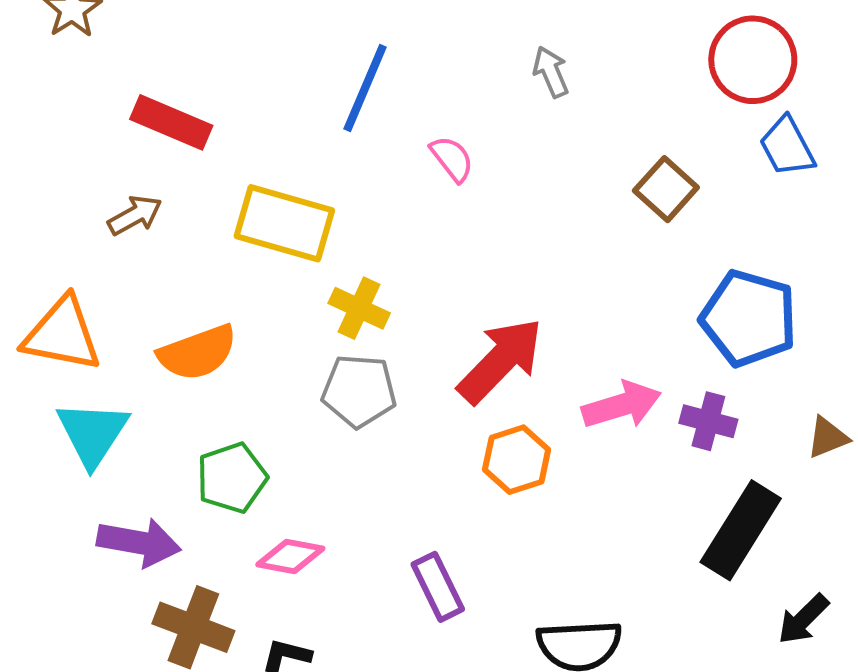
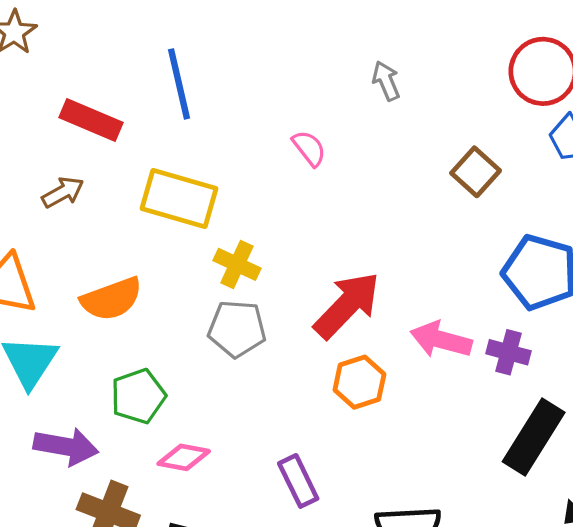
blue line: (365, 88) -> (179, 84), moved, turned -36
pink arrow: (622, 405) -> (441, 340), turned -148

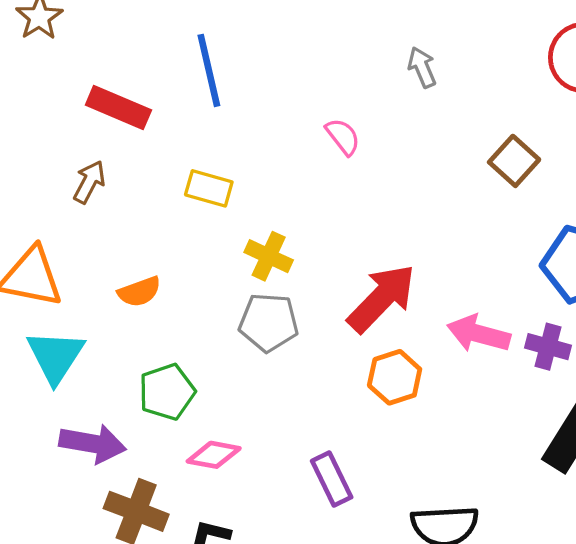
brown arrow: (63, 192) -> (89, 182), turned -33
yellow rectangle: (179, 198) -> (209, 188), size x0.6
orange semicircle: (111, 299) -> (139, 292), size x0.7

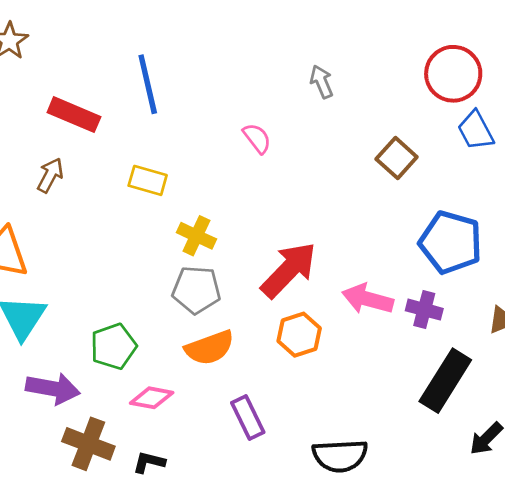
orange semicircle: (139, 292) -> (210, 348), moved, size x1.4

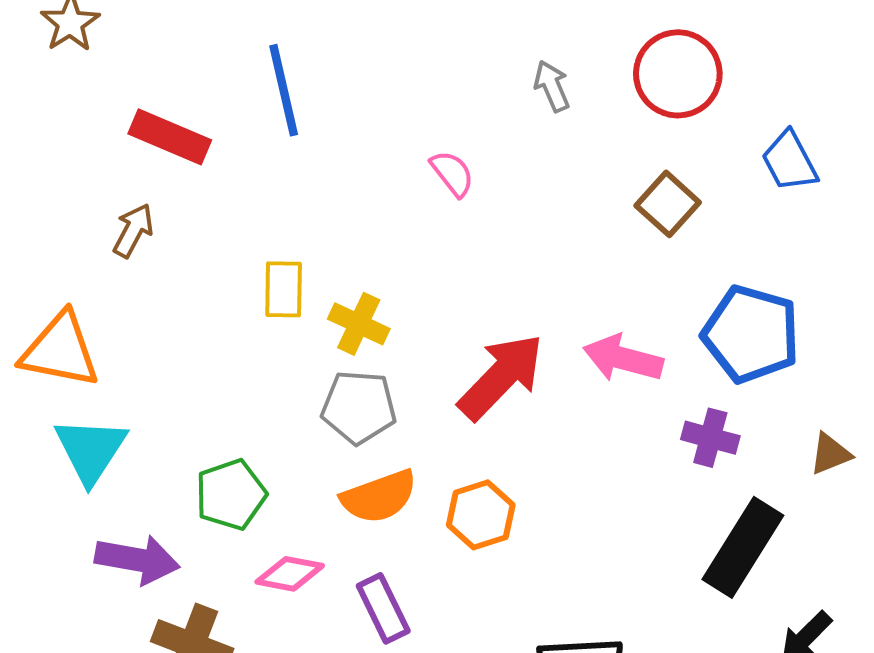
red circle: (453, 74) -> (678, 74), moved
yellow rectangle: (148, 180) -> (284, 289), moved, turned 75
pink arrow: (368, 299) -> (623, 358), moved
orange hexagon: (299, 335) -> (481, 515), moved
purple rectangle: (248, 418) -> (383, 608), moved

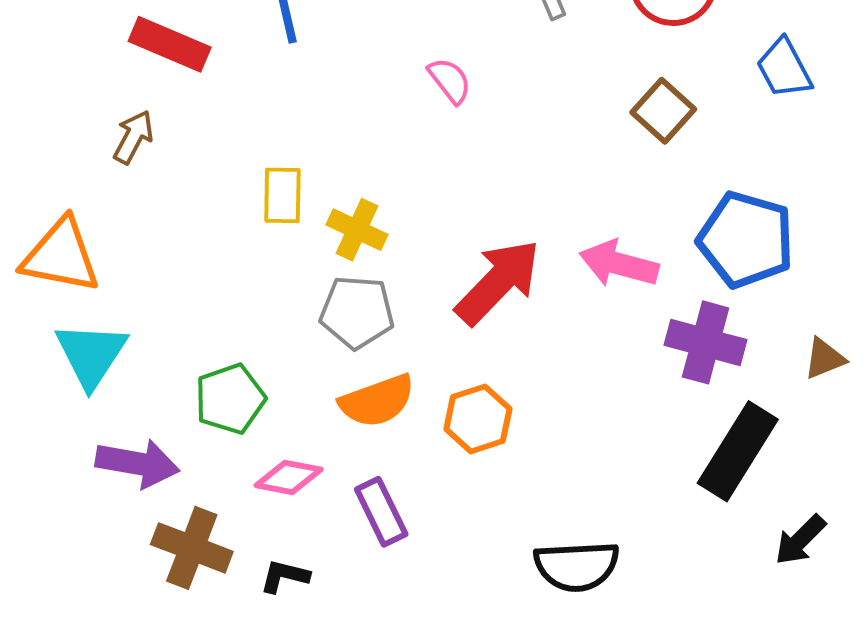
purple cross: (710, 438) -> (706, 342), size x1.4

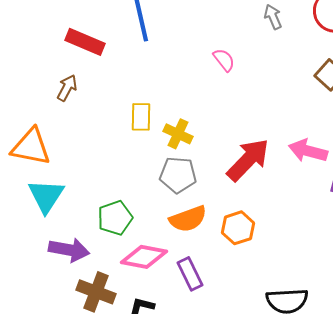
pink diamond: (289, 477) -> (144, 257), size x1.4

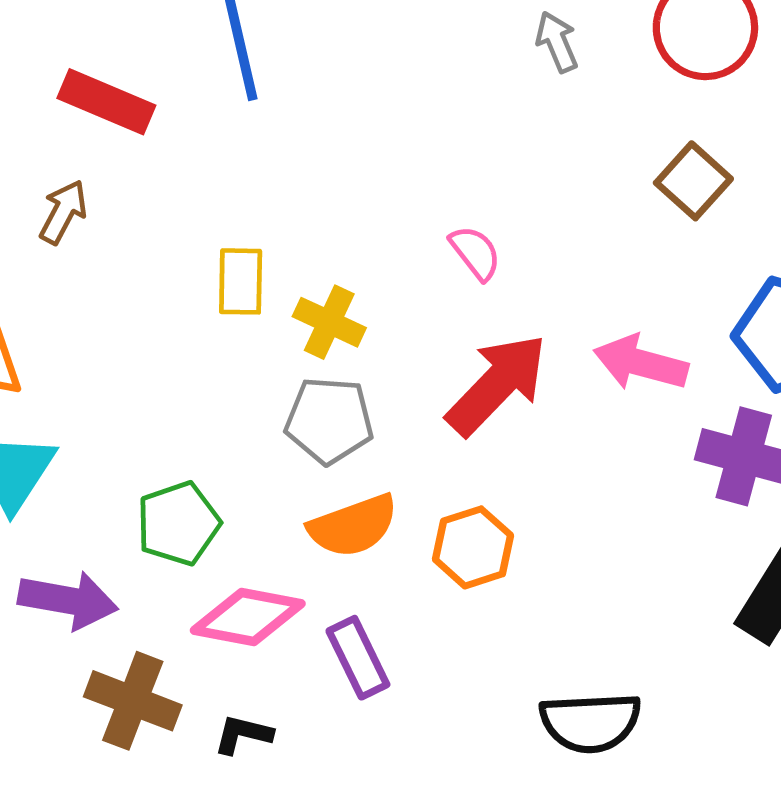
pink semicircle: (224, 60) -> (475, 253), moved

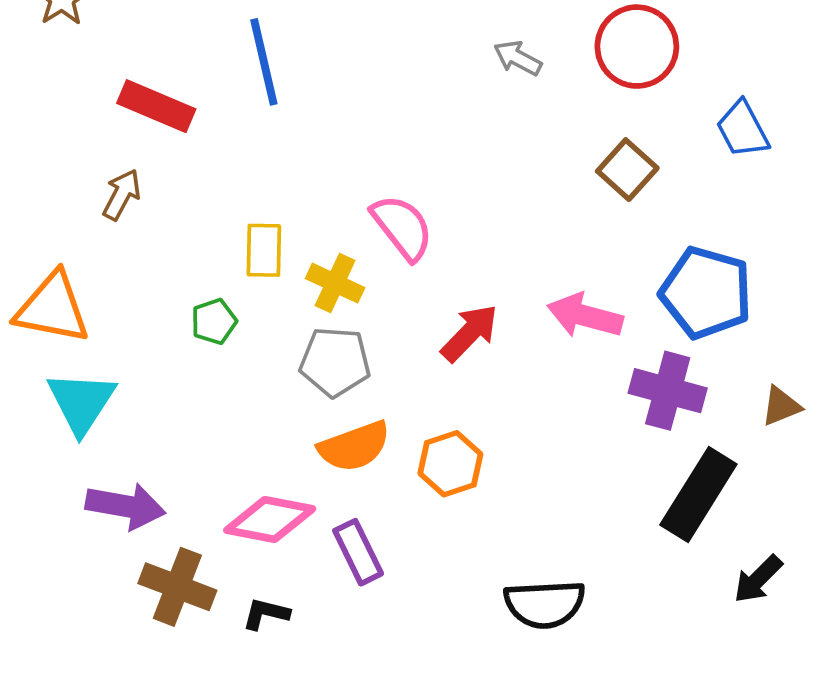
gray arrow: (557, 42) -> (518, 58), turned -39
pink semicircle: (475, 253) -> (402, 227), moved, size x1.5
red arrow: (497, 384) -> (470, 333), size x0.7
green pentagon: (178, 523) -> (214, 321), moved, size x0.7

